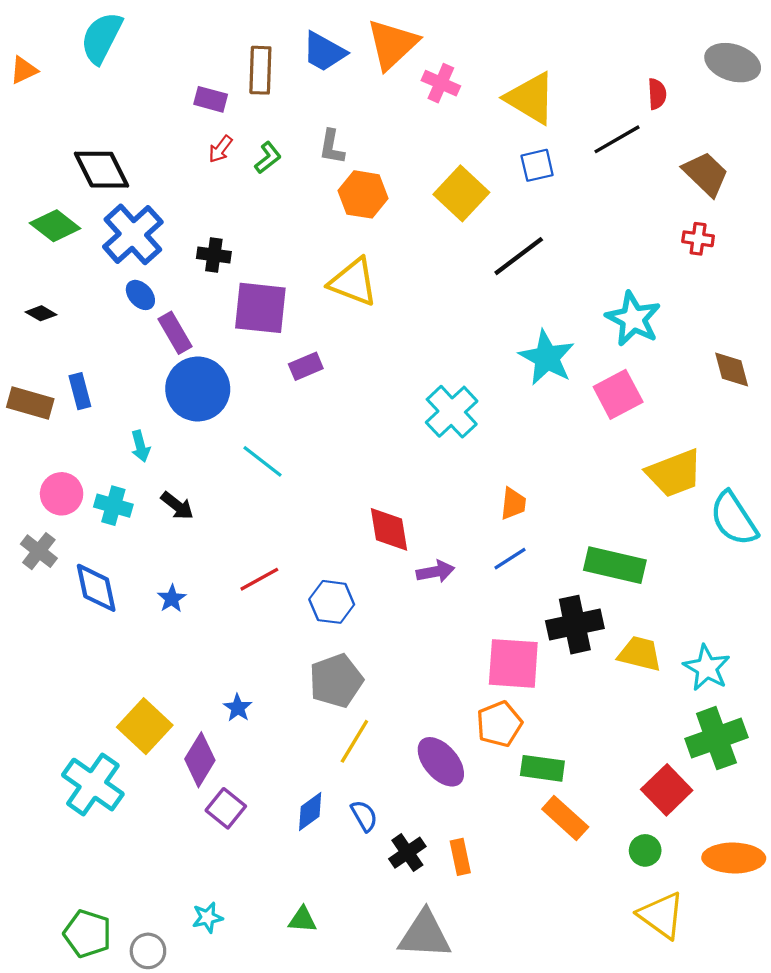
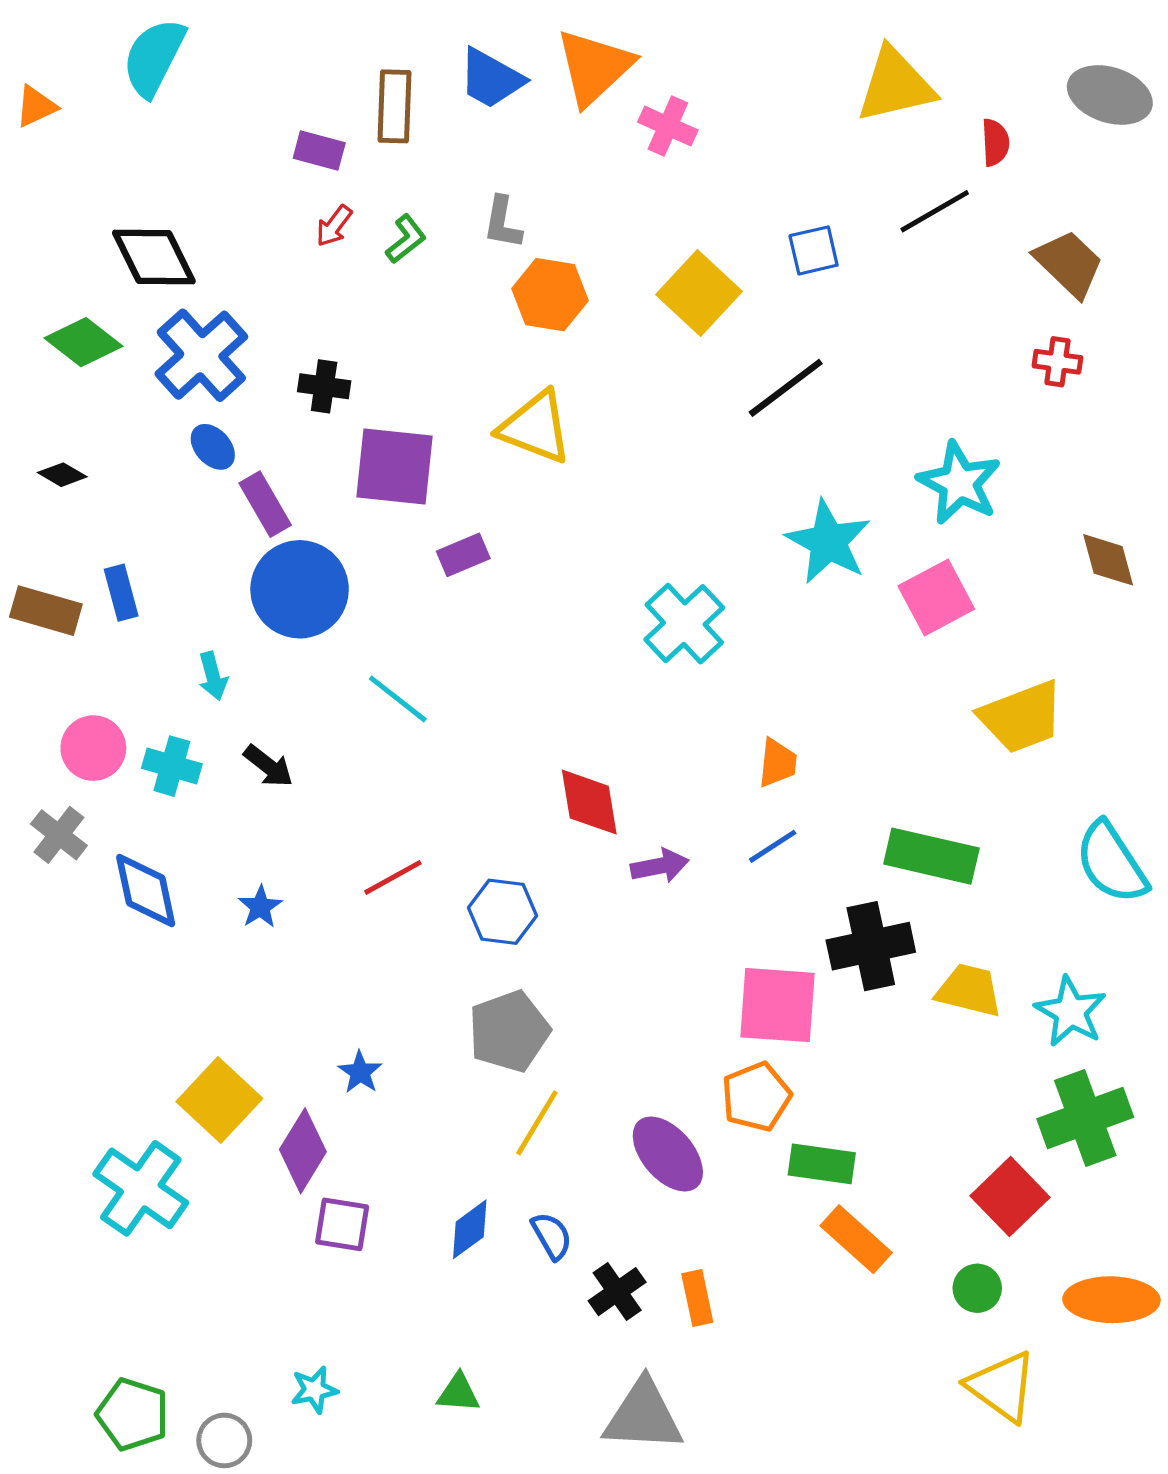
yellow triangle: (531, 98) -> (895, 85), moved, turned -44
cyan semicircle: (734, 519) -> (1111, 863), moved
purple square: (226, 808) -> (342, 1224), turned -30

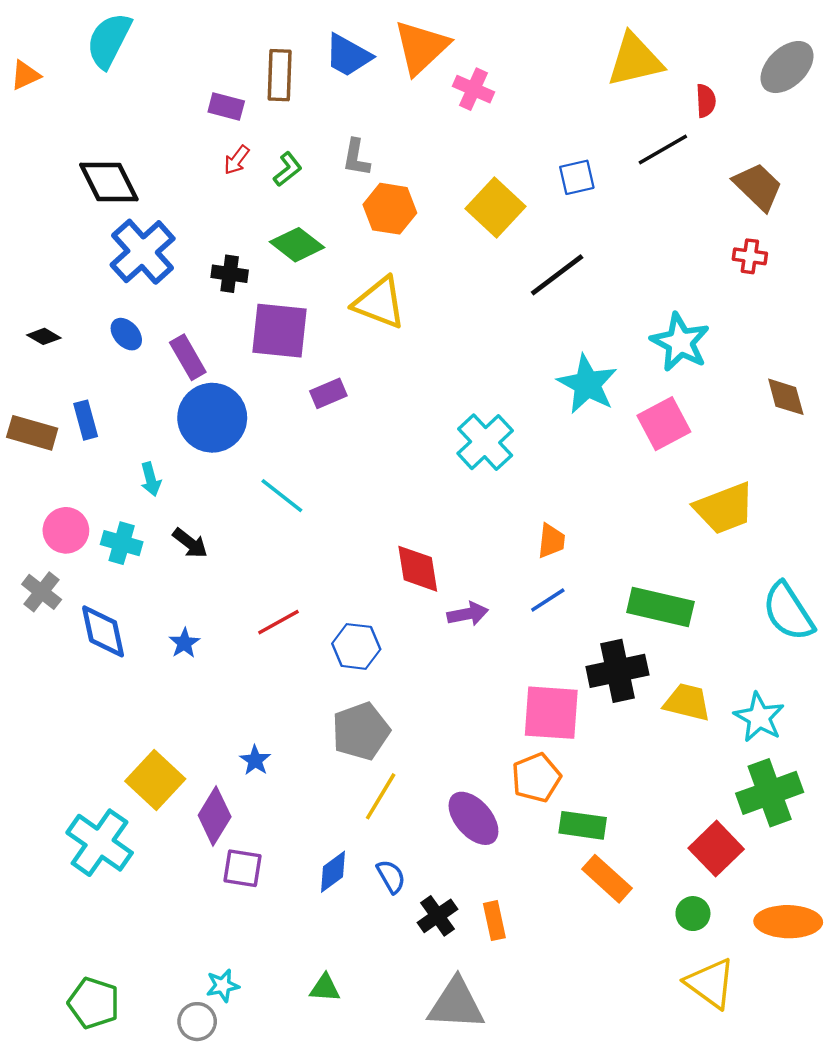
gray ellipse: (1110, 95) -> (787, 67), turned -62
green diamond: (83, 342) -> (297, 245), moved
blue ellipse: (213, 447) -> (126, 334), moved
gray circle: (224, 1440) -> (197, 1022), moved

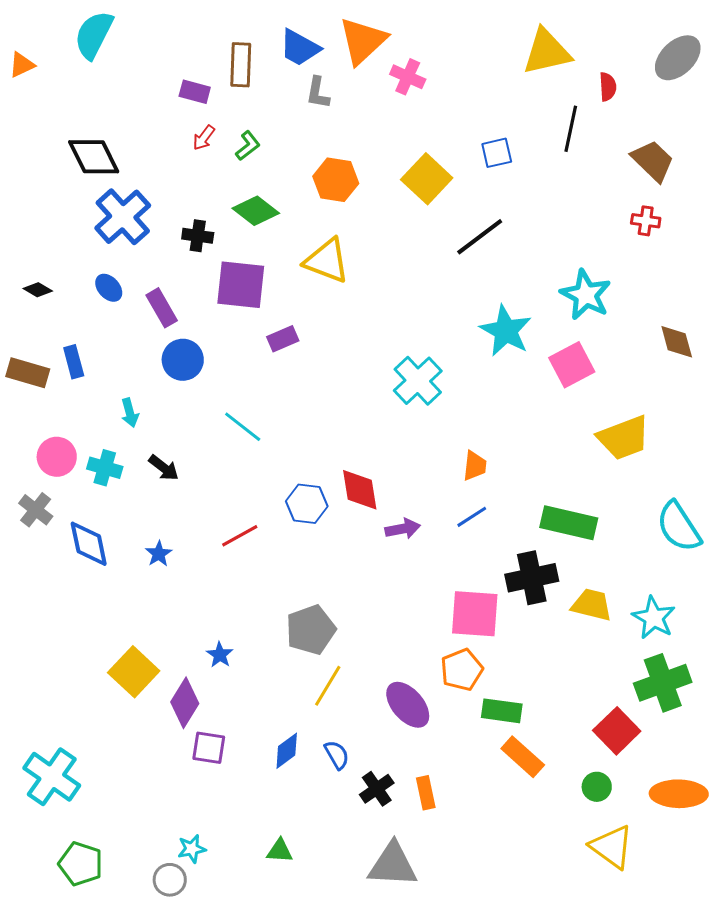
black line: (663, 149) -> (571, 129), turned -48
gray L-shape: (356, 158) -> (318, 93), moved
blue circle: (212, 418) -> (183, 360), size x0.7
blue hexagon: (356, 646) -> (307, 504), moved
cyan cross: (100, 843) -> (52, 777), moved

